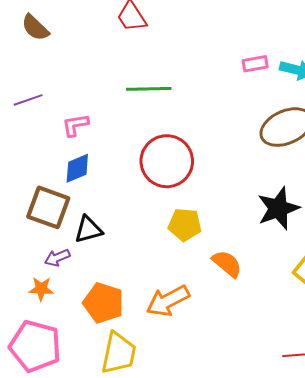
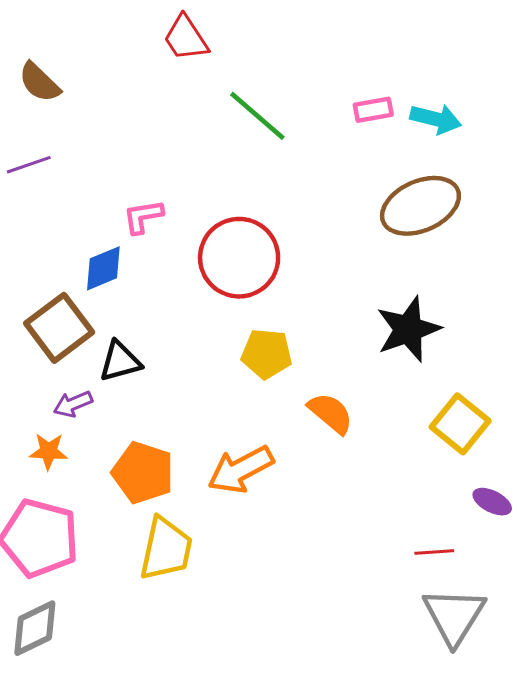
brown semicircle: (35, 28) -> (39, 82), moved
green line: (149, 89) -> (257, 116), moved, turned 42
pink L-shape: (75, 125) -> (143, 217), moved
brown square: (48, 207) -> (59, 328), turned 33

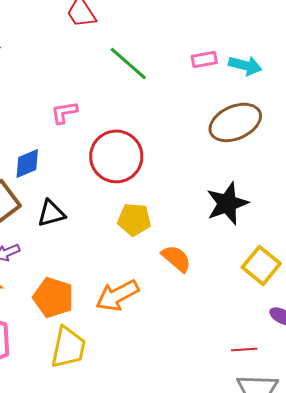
pink L-shape: (143, 217) -> (64, 112), moved
black triangle: (120, 361) -> (51, 213), moved

